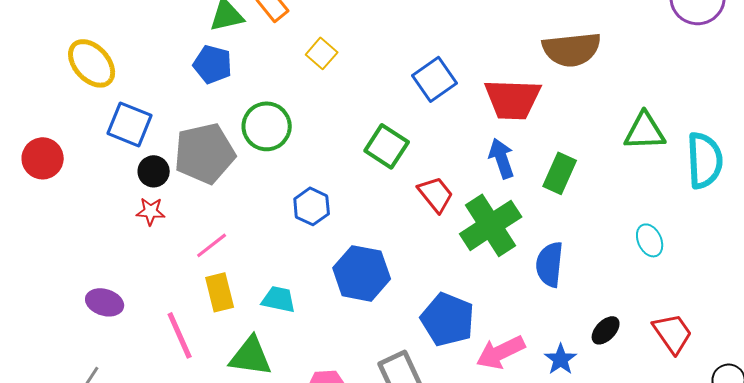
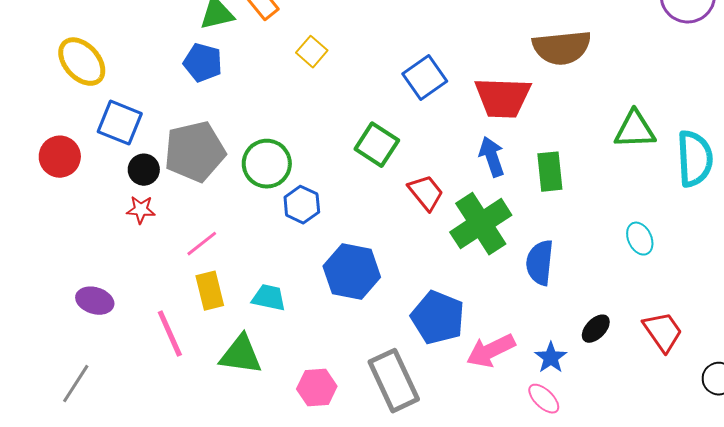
green circle: (267, 126) -> (267, 164), moved
red circle: (43, 158) -> (60, 157), moved
green rectangle: (560, 173) -> (550, 172), turned -30

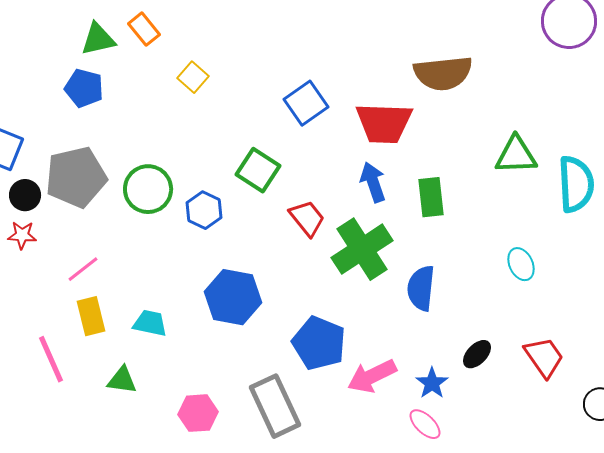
blue hexagon: (302, 205) -> (204, 210), moved
green triangle: (241, 355) -> (122, 380), size x0.7

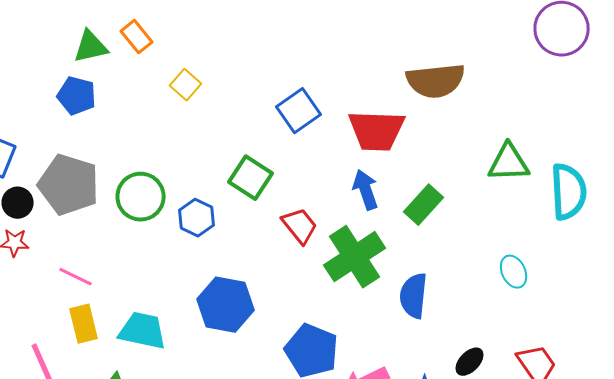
gray pentagon: (76, 177) -> (69, 185), turned 30
green rectangle: (431, 197) -> (424, 205), turned 48
pink line: (83, 269) -> (76, 277), turned 64
cyan trapezoid: (150, 323) -> (143, 331), size x1.4

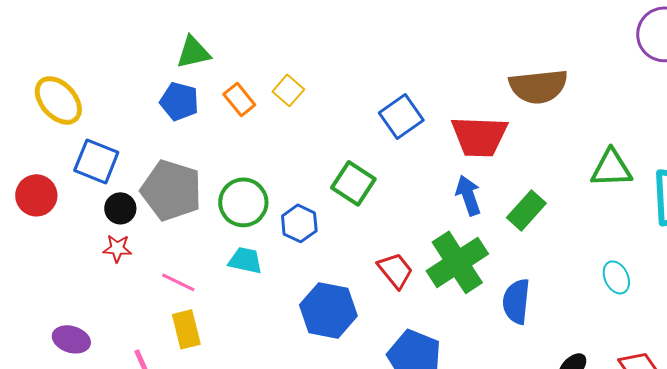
orange rectangle: (137, 37) -> (239, 99), moved
red trapezoid: (300, 226) -> (395, 270), moved
cyan trapezoid: (143, 331) -> (245, 260), moved, size x0.7

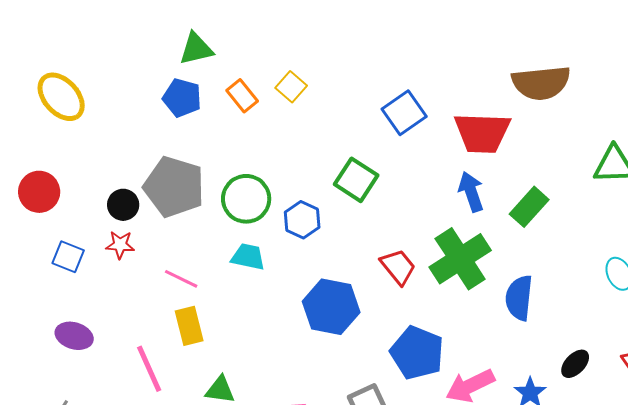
blue square: (96, 161) -> (68, 257), moved, size x0.7

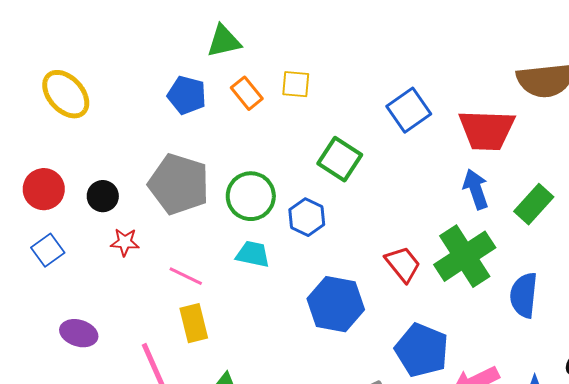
green triangle: (196, 49) -> (224, 41), moved
yellow square: (291, 87) -> (296, 84), turned -36
green square: (356, 180) -> (340, 159), moved
black circle: (123, 205) -> (103, 196), moved
blue square: (68, 257) -> (48, 250), moved, turned 32

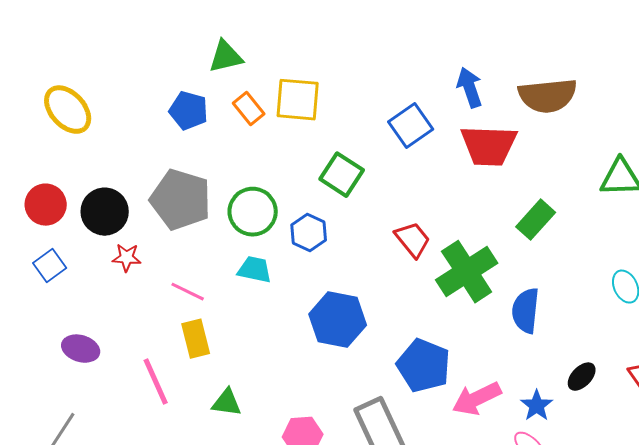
yellow square: (296, 84) -> (298, 100), size x1.6
blue arrow: (476, 189) -> (470, 88), moved
black circle: (103, 196) -> (105, 212), size x1.5
red trapezoid: (403, 264) -> (413, 240), moved

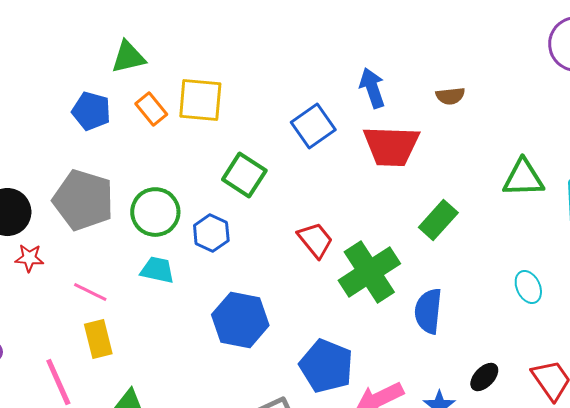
brown semicircle: (548, 96) -> (450, 96), size x0.5

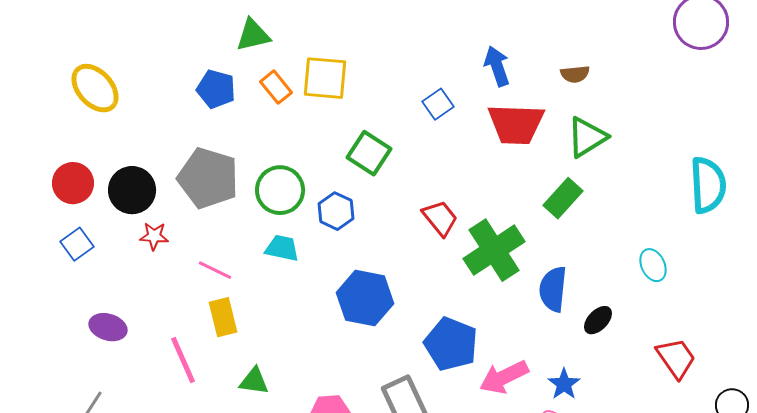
blue square: (313, 126) -> (438, 104), size x0.7
green triangle: (523, 178) -> (587, 137), moved, turned -30
black ellipse: (484, 377) -> (598, 320), moved

